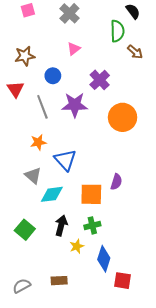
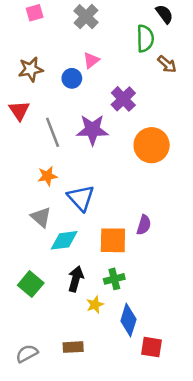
blue circle: (53, 76) -> (72, 78), moved

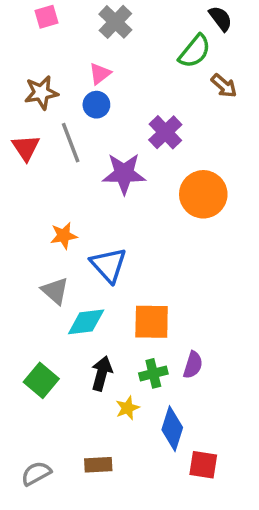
green semicircle: (145, 38) -> (195, 51), turned 40
pink triangle: (91, 60) -> (100, 74), moved
gray line: (53, 132) -> (71, 143), moved
purple semicircle: (144, 225) -> (193, 365), moved

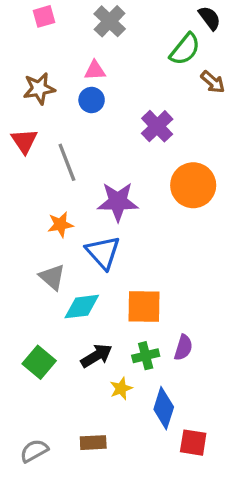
pink triangle: (100, 74) -> (95, 70), turned 35
gray line: (71, 143) -> (67, 162), moved
purple star: (124, 174) -> (118, 202), moved
black arrow: (102, 373) -> (96, 356), turned 44

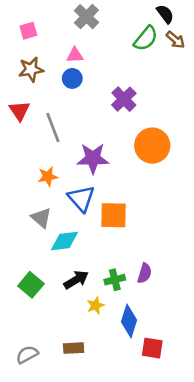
pink square: (44, 16) -> (28, 31), moved
brown arrow: (213, 82) -> (175, 40), moved
orange square: (144, 307) -> (114, 215), moved

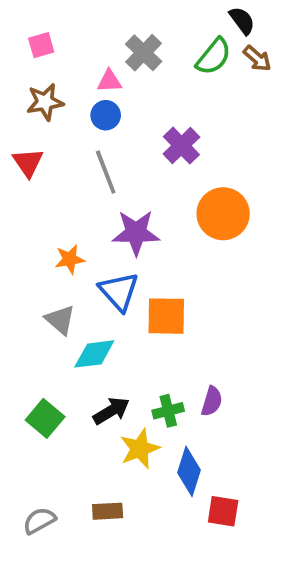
gray cross: (86, 17) -> (144, 53), moved
gray line: (53, 127) -> (106, 172), moved
yellow star: (95, 306) -> (140, 449), size x1.5

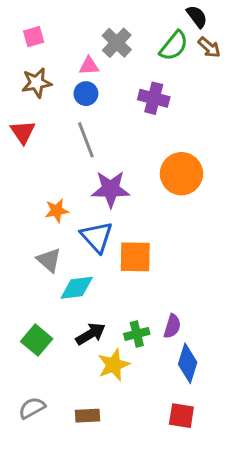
purple cross: (181, 146) -> (154, 98), moved, turned -32
blue diamond: (189, 471) -> (188, 363), moved
gray semicircle: (39, 521) -> (32, 408), moved

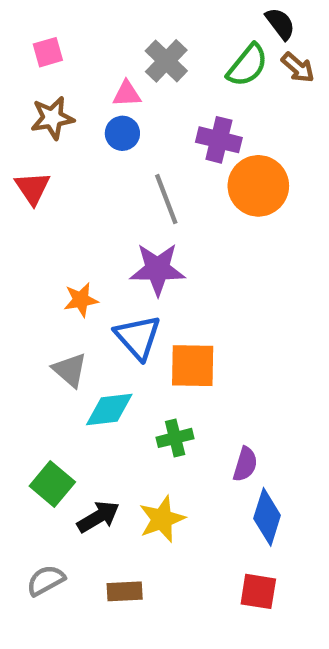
gray line: (86, 140) -> (166, 199), moved
orange circle: (181, 174) -> (258, 186), moved
black arrow: (91, 334) -> (98, 517), moved
green cross: (137, 334) -> (175, 438), moved

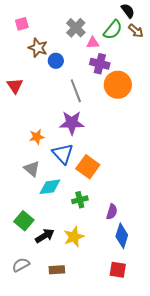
pink triangle: (127, 94) -> (93, 43), moved
brown star: (52, 118) -> (38, 48), moved, turned 30
orange square: (193, 366) -> (88, 167), turned 35

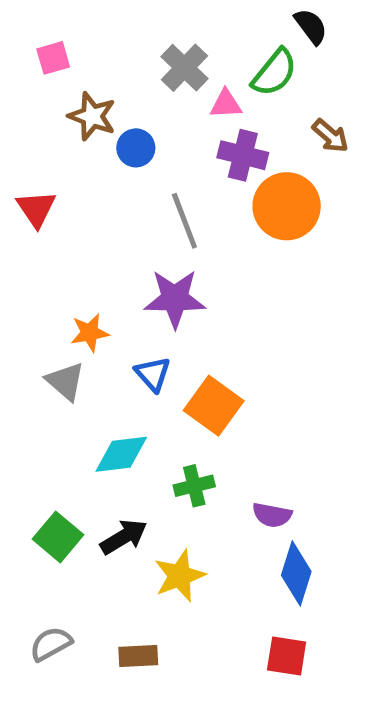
brown arrow: (136, 31) -> (330, 136), moved
blue triangle: (63, 154) -> (153, 374), size x0.7
gray triangle: (32, 169) -> (65, 381), moved
purple semicircle: (112, 212) -> (272, 515), turned 84
black arrow: (45, 236) -> (124, 537), moved

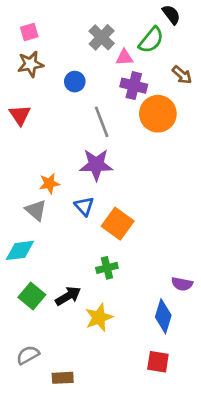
brown star: (92, 116) -> (31, 64), moved, turned -30
cyan diamond: (121, 454) -> (20, 250), moved
purple semicircle: (272, 515) -> (182, 284), moved
brown rectangle: (138, 656) -> (63, 378), moved

